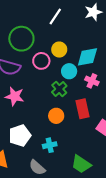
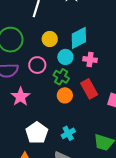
pink circle: (41, 61) -> (37, 65), moved
pink star: (15, 96) -> (21, 97), turned -30
orange circle: (56, 116) -> (65, 95), moved

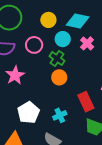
cyan diamond: (79, 38) -> (78, 21), turned 35
pink cross: (90, 60) -> (87, 43), turned 32
red rectangle: (89, 89) -> (86, 102), moved

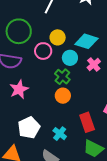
pink circle: (34, 45) -> (43, 51), moved
cyan cross: (60, 115) -> (60, 134), turned -32

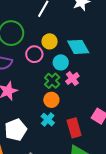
cyan diamond: (86, 41) -> (78, 47), turned 40
pink cross: (94, 65) -> (72, 79), moved
cyan cross: (60, 134) -> (48, 120), moved

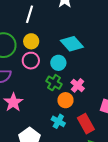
yellow circle: (50, 41) -> (31, 41), moved
pink cross: (72, 79) -> (78, 85), moved
orange circle: (51, 100) -> (65, 100), moved

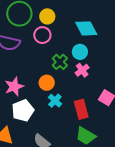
cyan circle: (58, 63) -> (80, 52), moved
orange circle: (65, 100) -> (47, 83), moved
pink star: (13, 102) -> (14, 87), moved

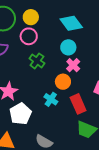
green cross: (60, 62) -> (37, 61), moved
orange circle: (47, 83) -> (63, 82), moved

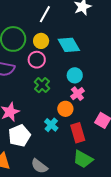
cyan diamond: (71, 23) -> (69, 45), moved

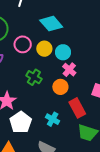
yellow circle: (41, 41) -> (44, 49), moved
green cross: (42, 85) -> (34, 77), moved
cyan cross: (51, 125) -> (53, 119), moved

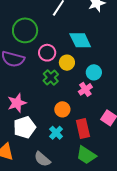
cyan circle: (63, 52) -> (94, 72), moved
green cross: (34, 77) -> (51, 77), moved
orange circle: (60, 87) -> (62, 109), moved

